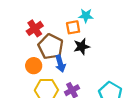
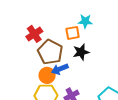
blue arrow: (60, 64) -> (60, 69), turned 84
orange circle: (34, 66) -> (47, 75), moved

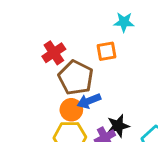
cyan star: (85, 21) -> (124, 22), moved
black star: (81, 52) -> (118, 126), moved

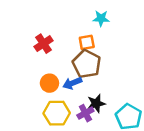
brown pentagon: (76, 78) -> (87, 64), moved
orange circle: (71, 110) -> (49, 83), moved

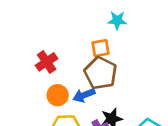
red cross: (43, 44) -> (47, 62), moved

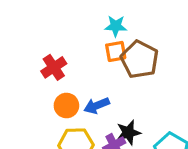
cyan star: (117, 20) -> (116, 26), moved
brown pentagon: (101, 73) -> (140, 59), moved

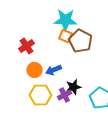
cyan star: (116, 26) -> (65, 20), size x1.6
orange square: (116, 51) -> (65, 36), turned 32

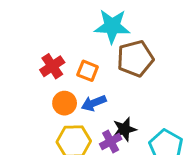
orange square: (65, 36) -> (88, 71), moved
brown pentagon: (80, 41) -> (135, 59), turned 30

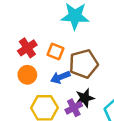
brown pentagon: (135, 59) -> (84, 64), moved
orange circle: (65, 103) -> (27, 75), moved

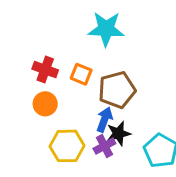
red cross: (27, 48) -> (45, 70), turned -36
blue arrow: (60, 77) -> (104, 119), moved, turned 132

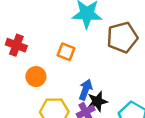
red cross: (45, 70) -> (16, 45), moved
brown pentagon: (117, 90) -> (122, 37), moved

